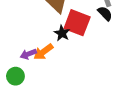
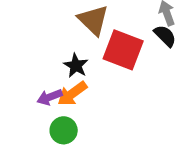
black star: (62, 33) -> (76, 66), moved
green circle: (15, 76) -> (64, 130), moved

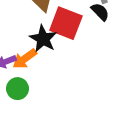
black star: (76, 66) -> (43, 39), moved, size x1.4

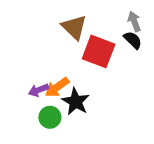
black star: (43, 39) -> (76, 102), moved

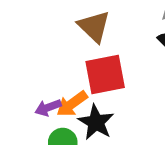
red square: (99, 51) -> (105, 74), moved, turned -32

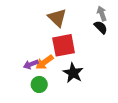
black star: (96, 122) -> (73, 73), moved

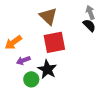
orange arrow: (45, 62) -> (13, 42), moved
black star: (73, 73) -> (47, 69), moved

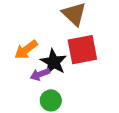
black star: (47, 69) -> (54, 62), moved

